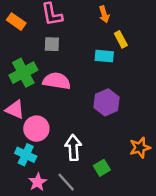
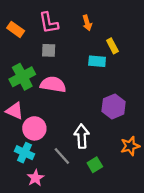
orange arrow: (104, 14) -> (87, 23), moved
purple hexagon: (107, 102) -> (114, 106), moved
white arrow: (73, 148) -> (82, 136), moved
gray line: (66, 182) -> (62, 156), moved

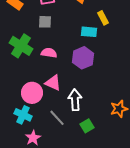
green cross: (22, 77) -> (21, 46), turned -30
pink semicircle: (53, 84) -> (49, 53), size x0.7
purple hexagon: (114, 106) -> (83, 58), moved
pink triangle: (15, 111) -> (53, 83), moved

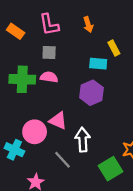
green cross: (21, 46) -> (22, 79), turned -30
pink semicircle: (49, 53) -> (49, 77), moved
cyan cross: (23, 115) -> (14, 150), moved
green square: (87, 126) -> (110, 169), moved, size x1.5

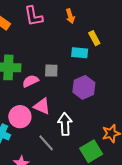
gray square: (49, 52) -> (51, 71), moved
pink semicircle: (49, 77) -> (30, 81), moved, turned -35
purple hexagon: (92, 93) -> (84, 87), moved

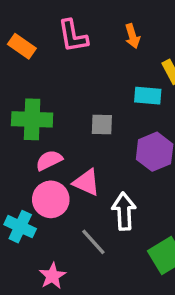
pink semicircle: (30, 81) -> (49, 160), moved

